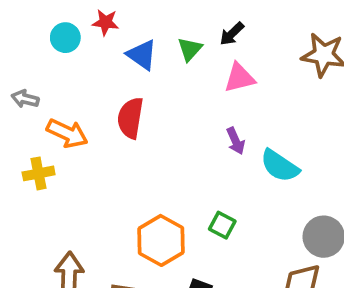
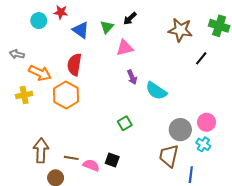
pink triangle: (239, 78) -> (125, 48), moved
green square: (222, 225) -> (125, 123), turned 32
orange hexagon: (161, 240) -> (66, 95), moved

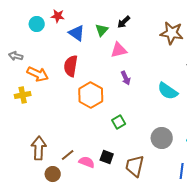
cyan semicircle: (156, 91) -> (168, 91), moved
orange hexagon: (66, 95) -> (91, 95), moved
gray circle: (180, 130) -> (162, 138), moved
brown trapezoid: (169, 156) -> (135, 166), moved
brown line: (71, 158) -> (68, 155), turned -48

